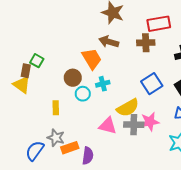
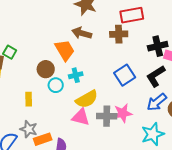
yellow semicircle: (128, 108) -> (87, 99), moved

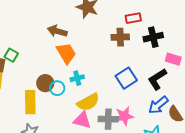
red rectangle: (132, 15) -> (133, 18), size x0.7
brown arrow: (82, 33) -> (57, 31), moved
black cross: (158, 46) -> (153, 37), moved
brown circle: (46, 69) -> (45, 83), moved
yellow rectangle: (29, 99) -> (30, 102), size x1.6

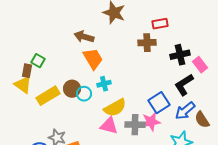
black cross: (153, 37) -> (180, 55), moved
pink rectangle: (173, 59) -> (200, 65), turned 35
blue square: (126, 78) -> (159, 103), moved
yellow rectangle: (30, 102) -> (48, 96), moved, turned 60

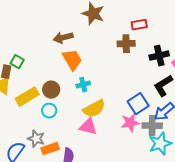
brown arrow: (84, 37) -> (63, 38), turned -30
cyan circle: (84, 94) -> (49, 111), moved
gray cross: (135, 125) -> (152, 126), moved

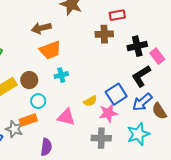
orange trapezoid: (72, 60) -> (50, 50), turned 100
yellow semicircle: (94, 109) -> (90, 101), moved, size x0.6
cyan circle: (49, 111) -> (38, 101), moved
gray cross: (152, 126) -> (101, 138), moved
orange rectangle: (50, 149) -> (28, 120), moved

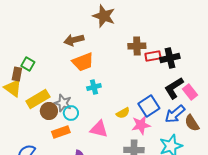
red rectangle: (117, 15) -> (153, 56), moved
pink rectangle: (157, 56) -> (190, 92), moved
brown circle: (29, 80) -> (49, 111), moved
gray star: (14, 129) -> (63, 103), moved

